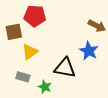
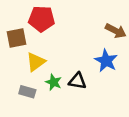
black triangle: (65, 68) -> (77, 81), size x0.7
green star: (45, 87) -> (54, 82), moved

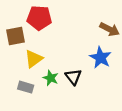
black triangle: (77, 81) -> (73, 77), turned 42

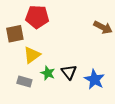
blue star: (100, 58) -> (94, 79), moved

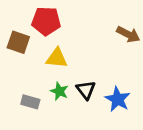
brown square: (15, 34) -> (18, 42), turned 30
yellow triangle: (32, 55) -> (57, 58), moved, turned 42

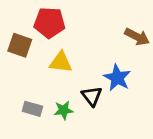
green star: (59, 91) -> (64, 110), moved, turned -30
blue star: (118, 99) -> (117, 78), moved

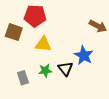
gray rectangle: (32, 109) -> (23, 78), turned 56
green star: (64, 110) -> (45, 71), moved

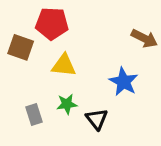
black triangle: (65, 69) -> (97, 119), moved

